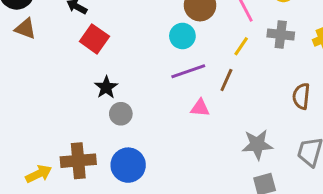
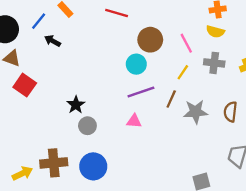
red square: (94, 39) -> (25, 85), moved
pink triangle: (200, 108) -> (134, 121), moved
gray star: (257, 145) -> (196, 112), moved

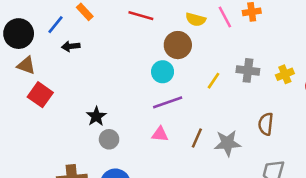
yellow semicircle: (215, 32) -> (196, 20), moved
black arrow: (53, 41) -> (71, 46), turned -35
pink line: (186, 43) -> (225, 17), moved
brown line: (171, 99) -> (197, 138), moved
gray star: (196, 112) -> (228, 143), moved

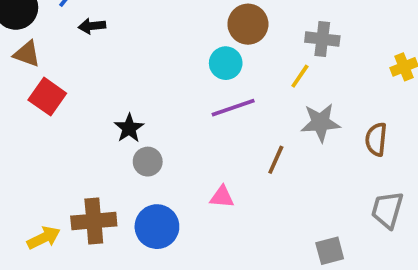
gray cross: (248, 70) -> (322, 39), moved
pink triangle: (160, 134) -> (222, 197), moved
gray star: (228, 143) -> (320, 123), moved

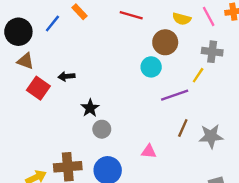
black arrow: (92, 26) -> (67, 76), moved
purple line: (233, 108) -> (175, 95), moved
gray star: (320, 123) -> (211, 136), moved

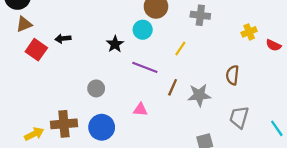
brown triangle: (25, 61) -> (24, 24), turned -42
yellow line: (198, 75) -> (180, 49), moved
purple line: (175, 95) -> (145, 67), moved, turned 40
black star: (90, 108) -> (115, 44), moved

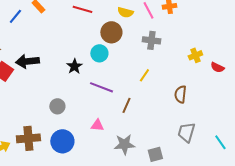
black arrow: (63, 39) -> (27, 61), size x1.6
yellow line: (180, 49) -> (144, 75), moved
gray star: (199, 95) -> (124, 144), moved

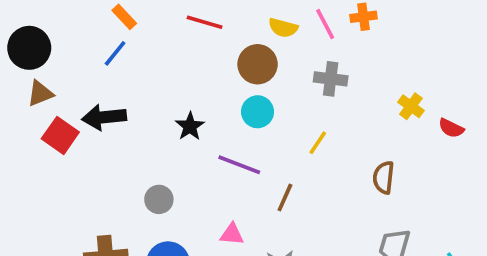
blue line: (15, 16) -> (115, 53), moved
cyan circle: (99, 53) -> (258, 112), moved
yellow cross: (195, 55) -> (411, 106), turned -32

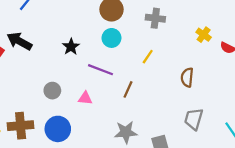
black arrow: (104, 117) -> (19, 41), turned 35
pink triangle: (232, 234) -> (85, 98), moved

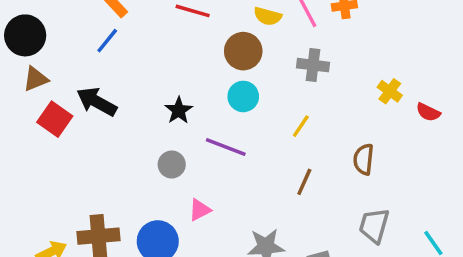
brown line: (128, 89) -> (304, 182), moved
gray circle: (52, 91) -> (172, 165), moved
pink triangle: (85, 98) -> (200, 210), moved, turned -32

